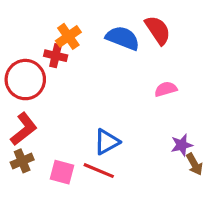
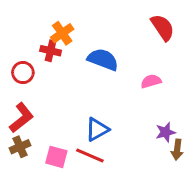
red semicircle: (158, 30) -> (163, 27), moved
blue semicircle: (123, 38) -> (103, 59), moved
red circle: (25, 80) -> (23, 73), size x0.6
brown arrow: (194, 164) -> (177, 150), turned 36

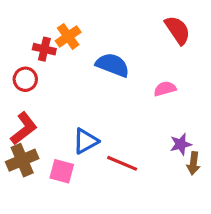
red cross: (51, 51) -> (44, 49), moved
blue triangle: (97, 129) -> (86, 141), moved
brown cross: (20, 147) -> (22, 160), size x1.4
red line: (90, 155) -> (122, 163), moved

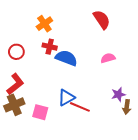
red semicircle: (178, 30) -> (102, 20), moved
red cross: (44, 49) -> (50, 47), moved
blue semicircle: (113, 65) -> (66, 58), moved
blue triangle: (86, 141) -> (66, 98), moved

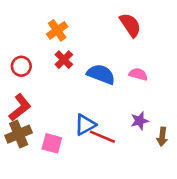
red cross: (50, 47) -> (64, 60), turned 32
blue semicircle: (66, 58) -> (101, 74), moved
pink semicircle: (108, 58) -> (138, 74), turned 32
purple star: (118, 94) -> (140, 121), moved

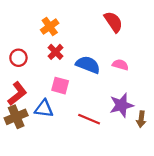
purple star: (140, 121) -> (121, 105), size x1.5
blue triangle: (85, 125) -> (44, 109), moved, turned 36
pink square: (52, 143) -> (60, 86), moved

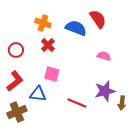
orange cross: (50, 26) -> (43, 23), turned -35
blue semicircle: (88, 65) -> (76, 28), moved
brown cross: (16, 117) -> (17, 112), moved

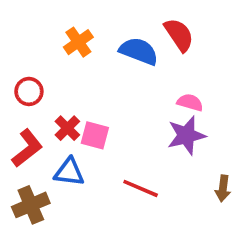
orange cross: (43, 23) -> (78, 42), turned 35
red cross: (48, 45) -> (67, 128), moved
purple star: (105, 91) -> (186, 135), moved

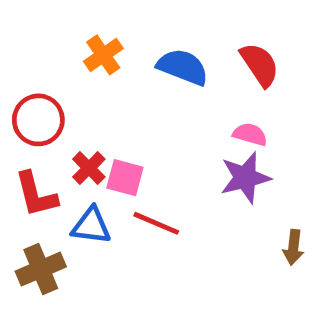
red semicircle: (179, 35) -> (260, 65), moved
red circle: (29, 91) -> (38, 120), size x1.4
red L-shape: (27, 148) -> (36, 194), turned 114
red line: (141, 188) -> (156, 223), moved

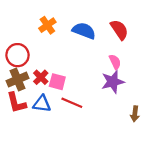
pink semicircle: (250, 134) -> (115, 62), turned 48
red L-shape: (36, 194) -> (16, 103), moved
brown cross: (41, 269) -> (17, 79), moved

